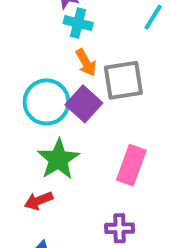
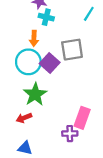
orange arrow: (86, 62) -> (34, 38), moved, turned 32
pink rectangle: (131, 165) -> (82, 118), moved

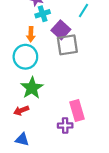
cyan cross: (46, 17) -> (43, 14), turned -32
purple square: (50, 63) -> (61, 30), moved
pink rectangle: (82, 118) -> (77, 110), turned -36

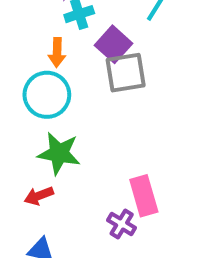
green star: (32, 88) -> (59, 153), turned -30
purple cross: (65, 125) -> (122, 224), turned 32

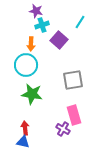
gray square: (126, 73) -> (73, 80), moved
red arrow: (39, 196) -> (25, 128), moved, turned 104

